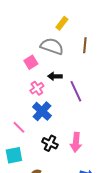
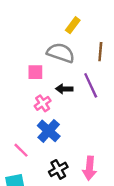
pink square: (31, 62) -> (35, 72), turned 32
purple line: (76, 91) -> (91, 85), moved
black cross: (50, 143) -> (58, 169), turned 35

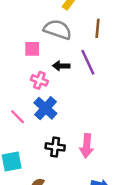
pink cross: (43, 103) -> (39, 80), turned -35
pink line: (21, 150) -> (18, 117), moved
black cross: (58, 169) -> (55, 147), turned 36

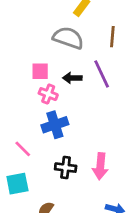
pink square: (32, 49) -> (40, 71), moved
blue cross: (45, 108) -> (55, 125), turned 30
pink line: (18, 117) -> (23, 149), moved

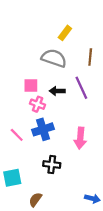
pink line: (23, 149) -> (17, 135), moved
pink arrow: (100, 166) -> (80, 138), moved

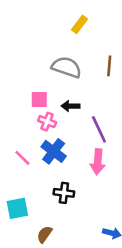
yellow rectangle: (65, 33) -> (79, 24), moved
purple line: (81, 88) -> (99, 129), moved
blue cross: (43, 129) -> (54, 151), turned -35

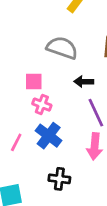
black arrow: (70, 106) -> (84, 82), moved
pink line: (22, 158) -> (16, 142), turned 72

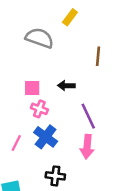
gray semicircle: (62, 48) -> (39, 38), moved
black arrow: (84, 82) -> (66, 86), moved

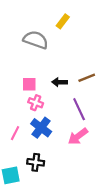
brown line: (98, 56) -> (87, 78), moved, turned 63
pink arrow: (87, 147) -> (78, 136), turned 48
black cross: (55, 176) -> (36, 162), moved

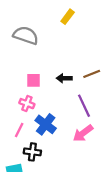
gray semicircle: (36, 40) -> (26, 35), moved
pink cross: (36, 103) -> (27, 104), moved
black cross: (36, 162) -> (32, 152), moved

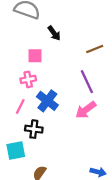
black arrow: (64, 78) -> (54, 33), moved, turned -128
pink cross: (27, 104) -> (28, 79), turned -32

